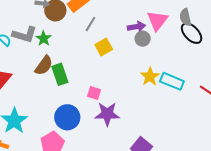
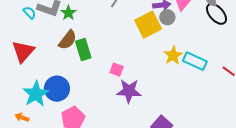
yellow square: (104, 47) -> (148, 25), moved, size x1.5
blue circle: (67, 117) -> (57, 89), moved

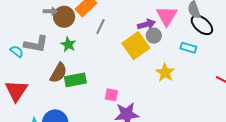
green star: (68, 13) -> (68, 44), moved
green rectangle: (83, 49) -> (75, 80), turned -75
cyan rectangle: (195, 61) -> (188, 48), moved, size x0.7

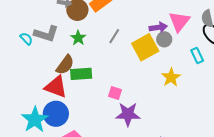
gray line: (100, 27) -> (114, 36), moved
cyan rectangle: (188, 48) -> (197, 56), turned 42
red triangle: (16, 91) -> (56, 87), moved, turned -50

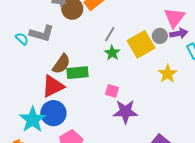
purple arrow: (158, 27) -> (179, 33), moved
green star: (78, 38) -> (112, 53), moved
red triangle: (56, 87) -> (53, 86), turned -45

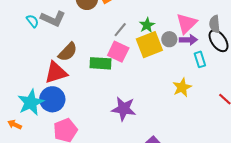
green star: (112, 53) -> (147, 25), moved
green rectangle: (78, 73) -> (101, 63), moved
yellow star: (168, 74) -> (182, 87), moved
pink square: (112, 91) -> (118, 52), moved, size x1.5

